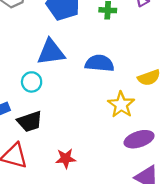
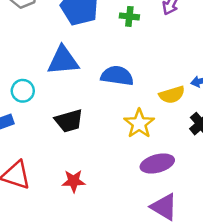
cyan circle: (32, 82) -> (23, 91), moved
black trapezoid: (30, 121) -> (69, 121), moved

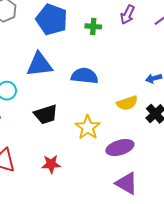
yellow semicircle: (172, 95) -> (127, 103), moved
yellow star: (139, 124) -> (88, 127), moved

